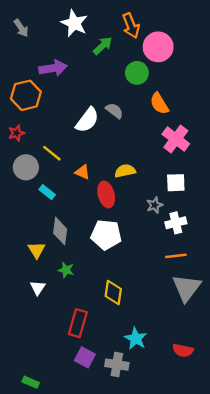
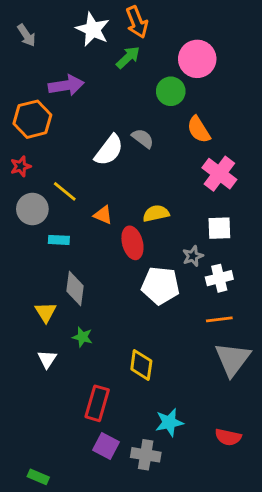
orange arrow: (131, 26) -> (137, 22), moved
cyan rectangle: (47, 192) -> (59, 240), turned -35
white pentagon: (106, 235) -> (160, 286), moved
cyan star: (136, 339) -> (169, 422), turned 30

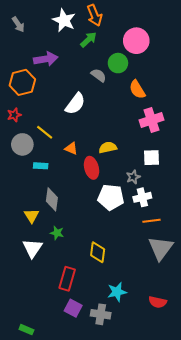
gray semicircle: (143, 138) -> (99, 75), moved
pink cross: (219, 174) -> (152, 120), turned 35
white cross: (219, 278) -> (142, 197), moved
white triangle: (47, 359) -> (33, 248), size x1.5

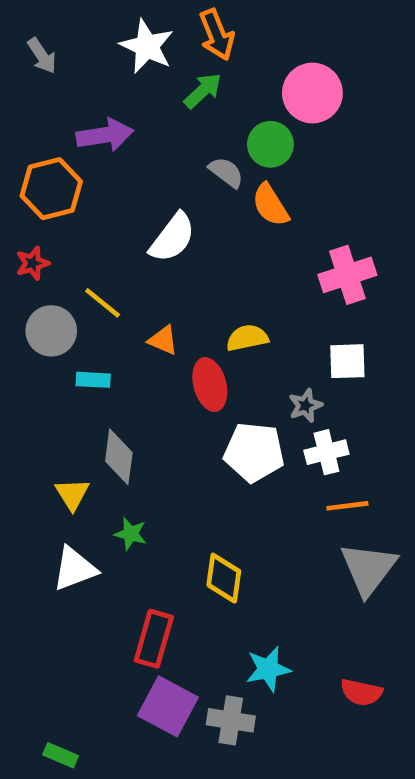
orange semicircle: (137, 90) -> (270, 205), moved
white triangle: (33, 248) -> (75, 569), turned 35
purple square: (73, 308) -> (168, 706), size x1.4

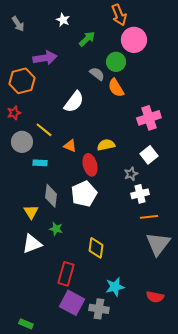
orange arrow: (217, 35) -> (119, 15), moved
white star: (147, 46) -> (63, 20), size x0.6
white square: (347, 361) -> (149, 155), turned -36
white pentagon: (254, 452) -> (84, 194), moved, turned -30

